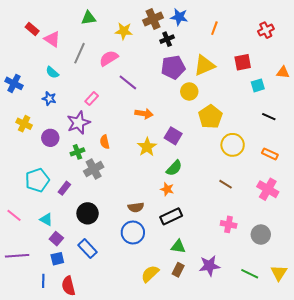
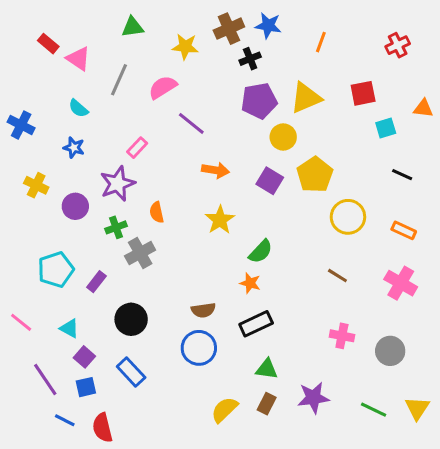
purple square: (173, 136) -> (270, 181), moved
purple line: (17, 256) -> (45, 380), moved, turned 60
blue line: (43, 281) -> (65, 420), turned -64

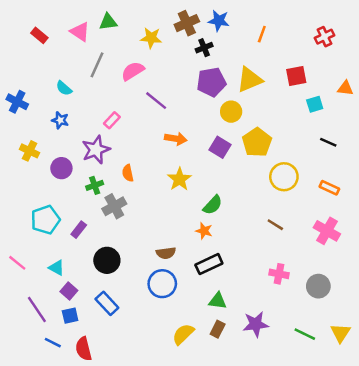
pink triangle: (78, 59) -> (80, 32), moved

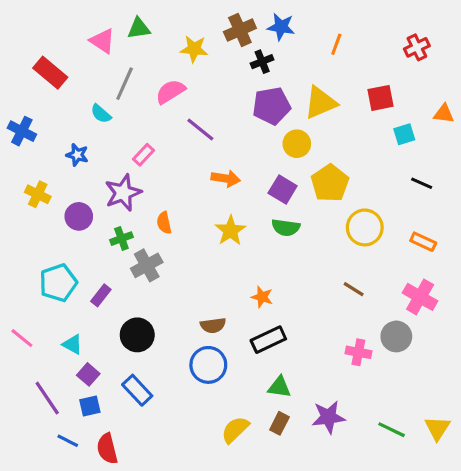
red rectangle: (39, 35) -> (50, 73), moved, size x1.5
cyan semicircle: (64, 88) -> (101, 114), moved
green semicircle: (213, 205) -> (286, 227), moved, turned 55
gray circle: (318, 286) -> (396, 336), moved

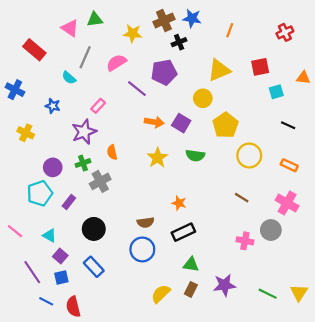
purple pentagon: (272, 106) -> (164, 72), moved
purple square: (283, 190) -> (181, 123), moved
purple circle: (79, 216) -> (53, 167), moved

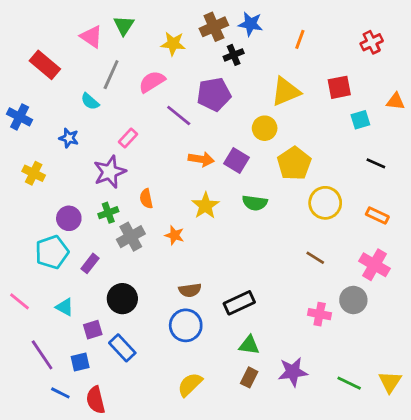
green triangle: (95, 19) -> (124, 25), turned -49
orange star: (179, 203) -> (174, 235), moved
purple square: (60, 256) -> (93, 330), moved, turned 32
yellow semicircle: (161, 294) -> (190, 385), moved

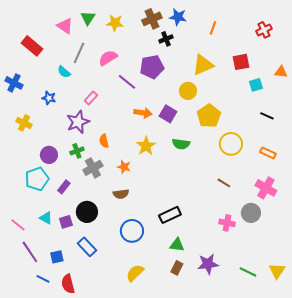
yellow star: (173, 44) -> (115, 23), moved
brown semicircle: (190, 290) -> (121, 194), moved
pink line: (20, 301) -> (18, 225), moved
purple square: (93, 330) -> (66, 222), moved

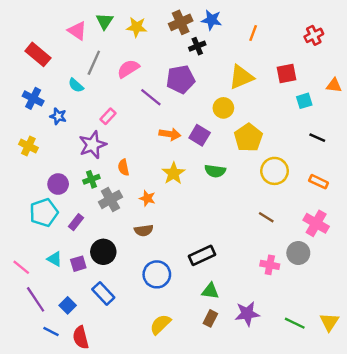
blue cross: (14, 83) -> (33, 98), moved
blue square: (57, 257) -> (68, 305), turned -32

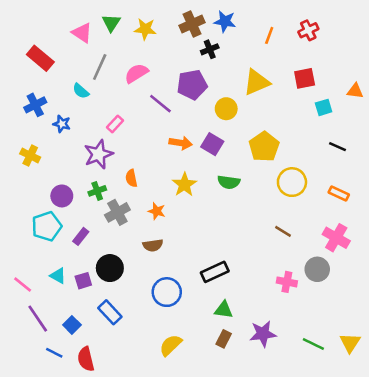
red cross: (314, 35) -> (308, 30), moved
blue cross: (33, 98) -> (35, 105), turned 36
yellow circle: (223, 108) -> (226, 109), moved

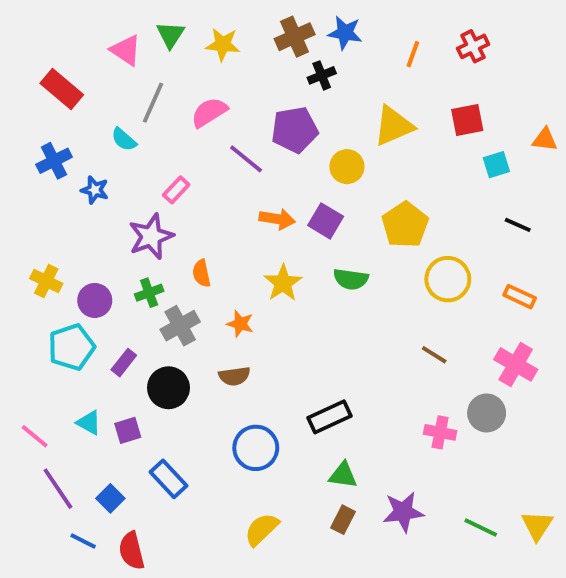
yellow cross: (30, 156) -> (46, 281), moved
black circle: (110, 268) -> (168, 388), moved

